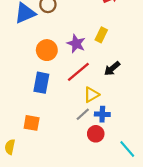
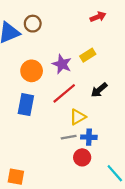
yellow rectangle: (101, 35) -> (88, 55), turned 32
gray line: (83, 114) -> (69, 137), turned 32
orange square: (32, 123) -> (16, 177), moved

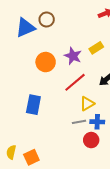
blue rectangle: (26, 105) -> (33, 105), moved
orange square: (16, 177) -> (31, 157), turned -35

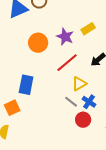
gray line: (79, 122) -> (71, 102), turned 48
blue cross: (97, 122) -> (89, 102), turned 32
orange square: (31, 157) -> (12, 108), moved

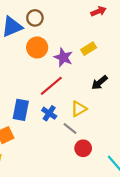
orange circle: (38, 43) -> (37, 47), moved
red line: (67, 63) -> (51, 86), moved
blue cross: (89, 102) -> (49, 113), moved

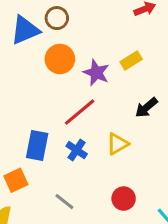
gray line: (70, 129) -> (64, 202), moved

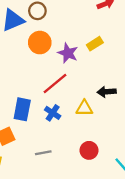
black arrow: (146, 108) -> (107, 92), moved, turned 36
yellow triangle: (118, 144) -> (84, 108), turned 30
gray line: (64, 202) -> (43, 153), turned -49

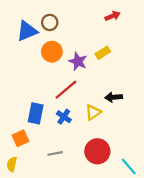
yellow triangle: (84, 108) -> (93, 112), turned -35
red circle: (89, 150) -> (97, 151), size x1.5

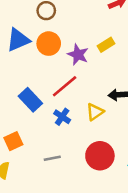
blue triangle: (27, 31) -> (18, 40), moved
blue rectangle: (36, 113) -> (30, 100), moved, turned -54

